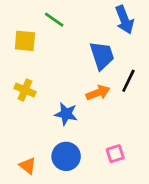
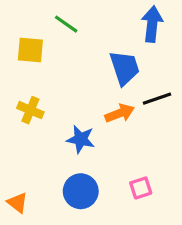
blue arrow: (124, 20) -> (152, 24), turned -152
black line: (128, 81) -> (157, 99), turned 45
orange triangle: (28, 166) -> (17, 203), moved

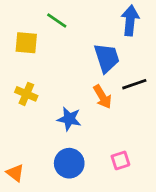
orange arrow: (120, 113) -> (102, 97), turned 80

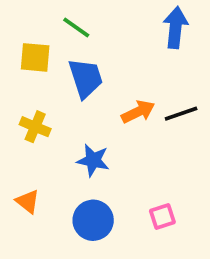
blue trapezoid: (107, 58) -> (86, 78), moved
orange arrow: (102, 97) -> (138, 112), moved, turned -85
orange triangle: (15, 173) -> (28, 202), moved

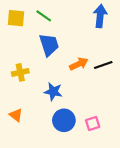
yellow square: (35, 57) -> (16, 18), moved
yellow cross: (35, 127) -> (20, 72), turned -35
blue circle: (93, 220) -> (64, 120), moved

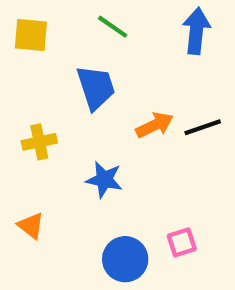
green line: (44, 16) -> (113, 27), moved
blue circle: (64, 120) -> (125, 259), moved

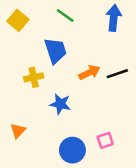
yellow square: (31, 35) -> (18, 20), turned 35
yellow cross: (39, 142) -> (34, 77), moved
orange triangle: (31, 226) -> (18, 131), turned 35

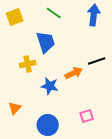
yellow square: (18, 20) -> (15, 17), turned 30
orange arrow: (89, 72) -> (74, 73), moved
blue circle: (72, 150) -> (48, 125), moved

